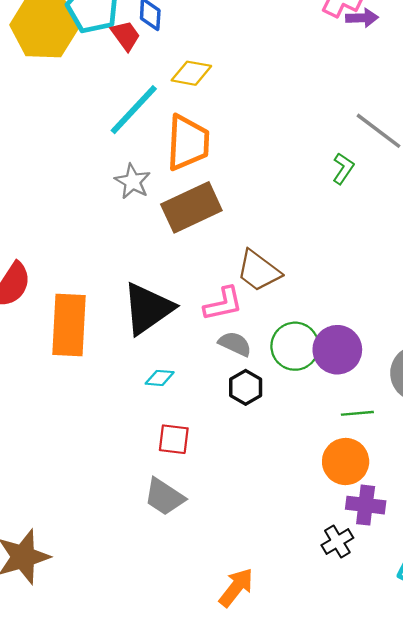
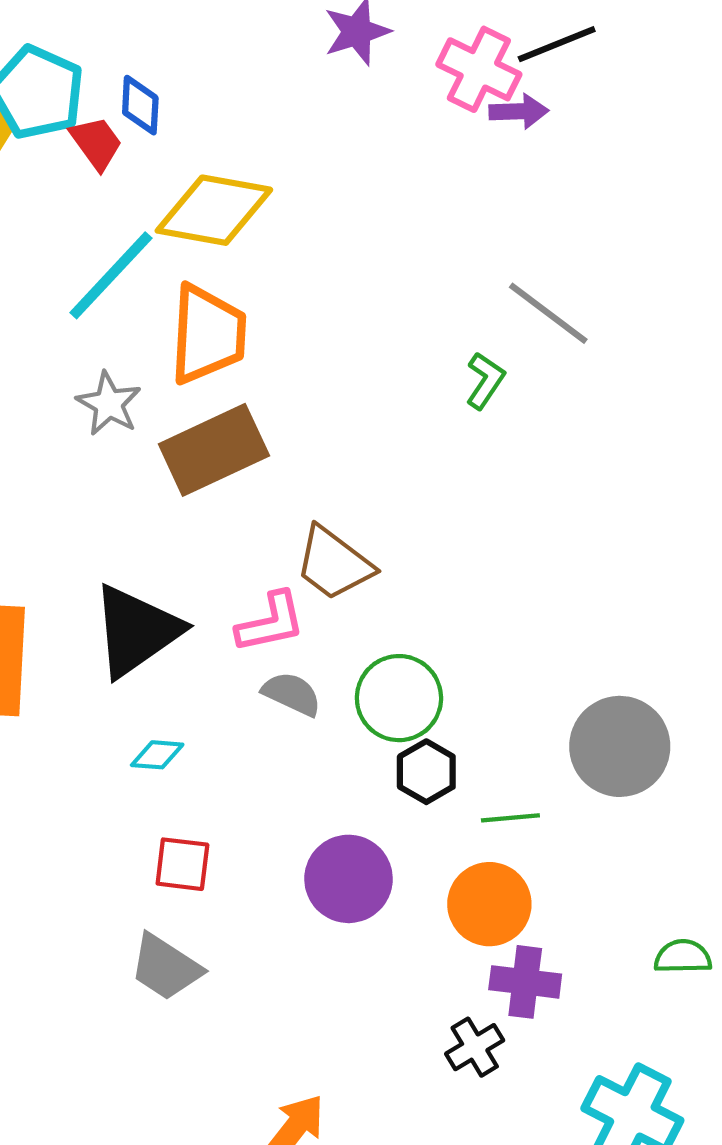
yellow diamond: (191, 73) -> (214, 210), size x1.6
purple circle: (337, 350) -> (349, 879), moved
black hexagon: (246, 387) -> (426, 772), moved

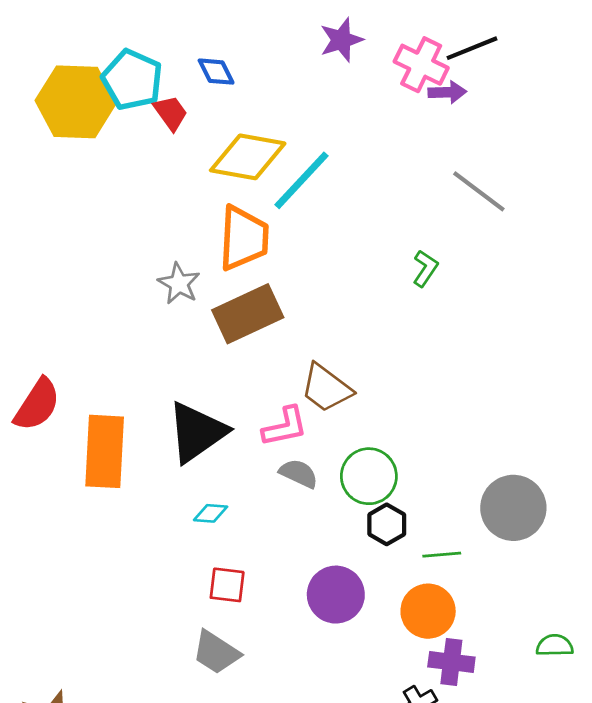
blue diamond: (140, 105) -> (216, 72), moved, turned -30
cyan line: (111, 275) -> (301, 180), moved
gray line: (548, 313) -> (479, 191), moved

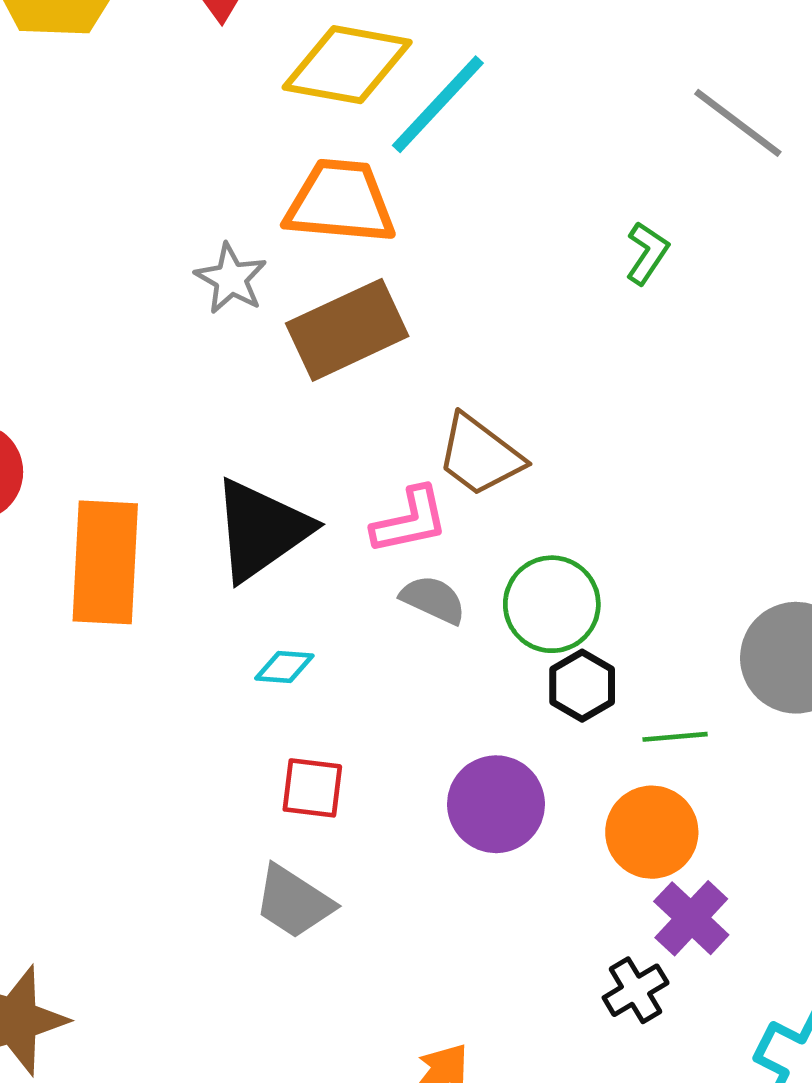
orange trapezoid: (244, 238) -> (340, 202), turned -88
purple cross: (451, 662) -> (691, 918), turned 36

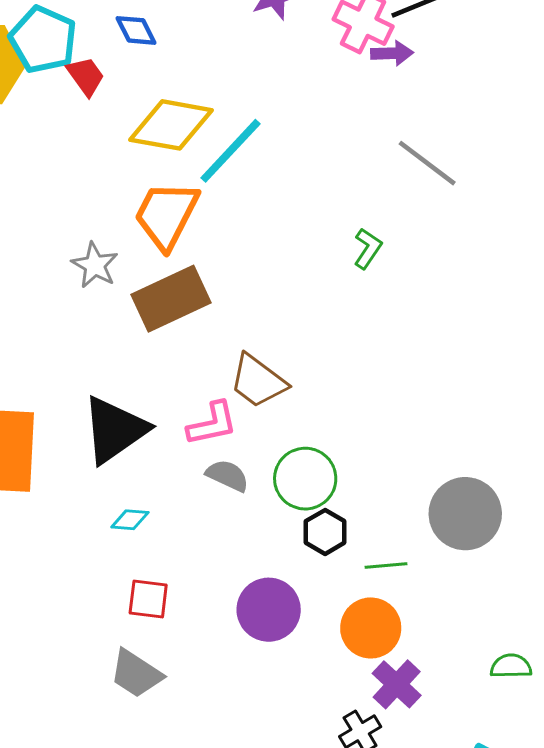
orange trapezoid: (340, 202) -> (166, 215), turned -68

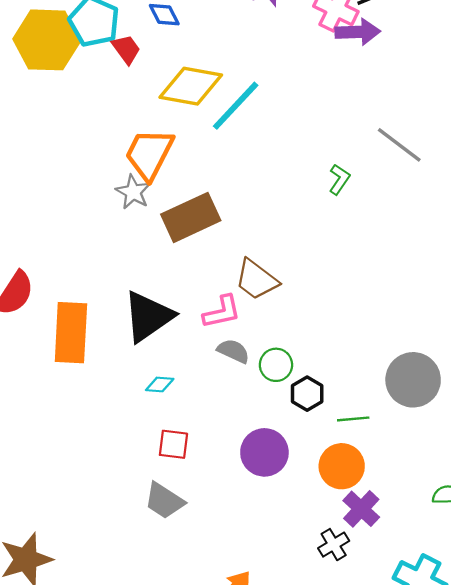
purple arrow: (392, 53) -> (358, 32), size x1.4
gray line: (427, 163) -> (399, 145), moved
orange trapezoid: (166, 215) -> (149, 154), moved
green circle: (305, 479) -> (276, 365), moved, size x0.7

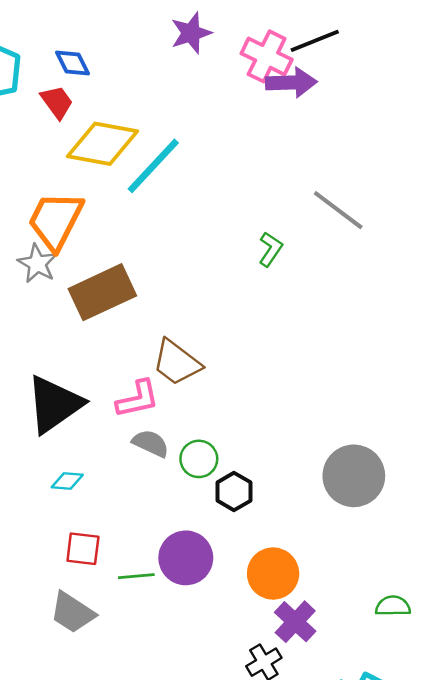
red trapezoid: (126, 49) -> (57, 102), moved
green line: (353, 419) -> (136, 576), moved

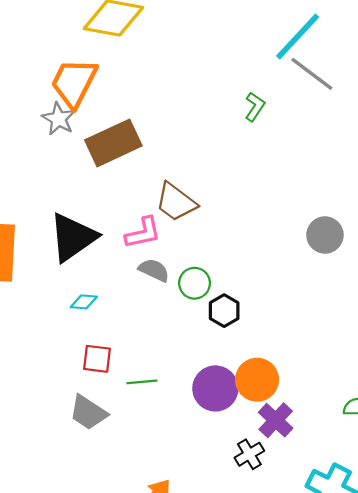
cyan line: (153, 166) -> (298, 37), moved
gray circle: (354, 476) -> (325, 235), moved, size x0.7
purple circle: (186, 558) -> (215, 388), moved

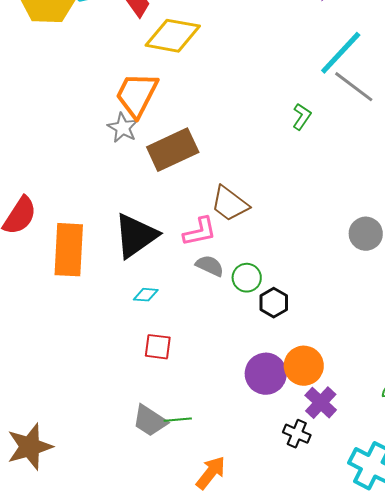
green line: (142, 382) -> (178, 420), moved
gray trapezoid: (88, 413) -> (150, 421), moved
black cross: (249, 454) -> (297, 434), turned -36

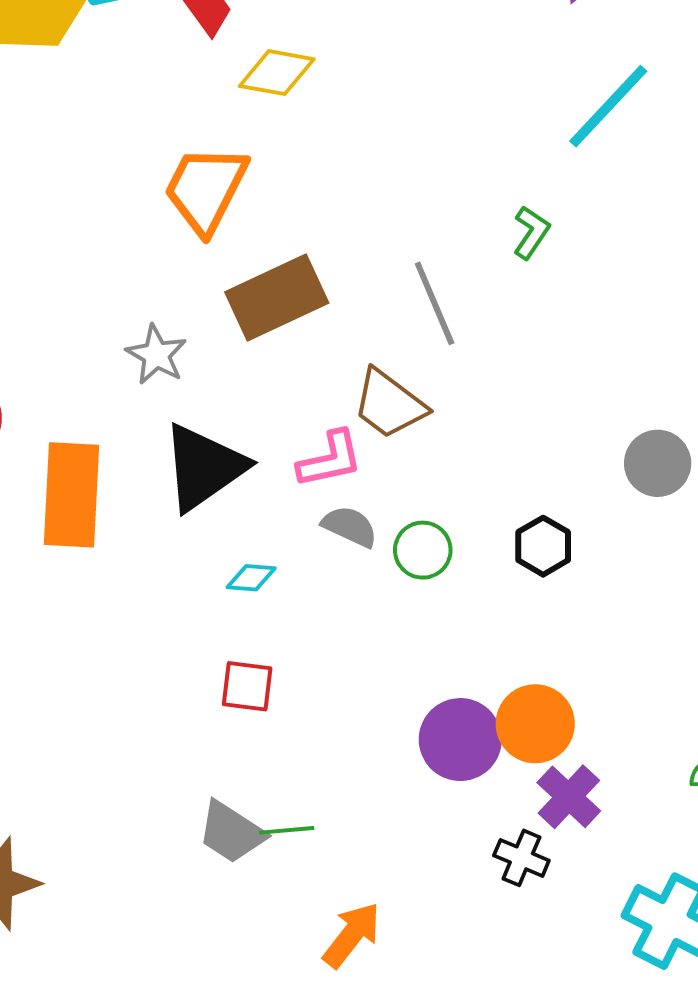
yellow diamond: (173, 36) -> (277, 73), size x0.7
gray line: (354, 87) -> (435, 303), moved, turned 30
gray star: (123, 128) -> (156, 355), moved
cyan diamond: (146, 295) -> (251, 578), moved
black hexagon: (274, 303) -> (543, 546), moved

